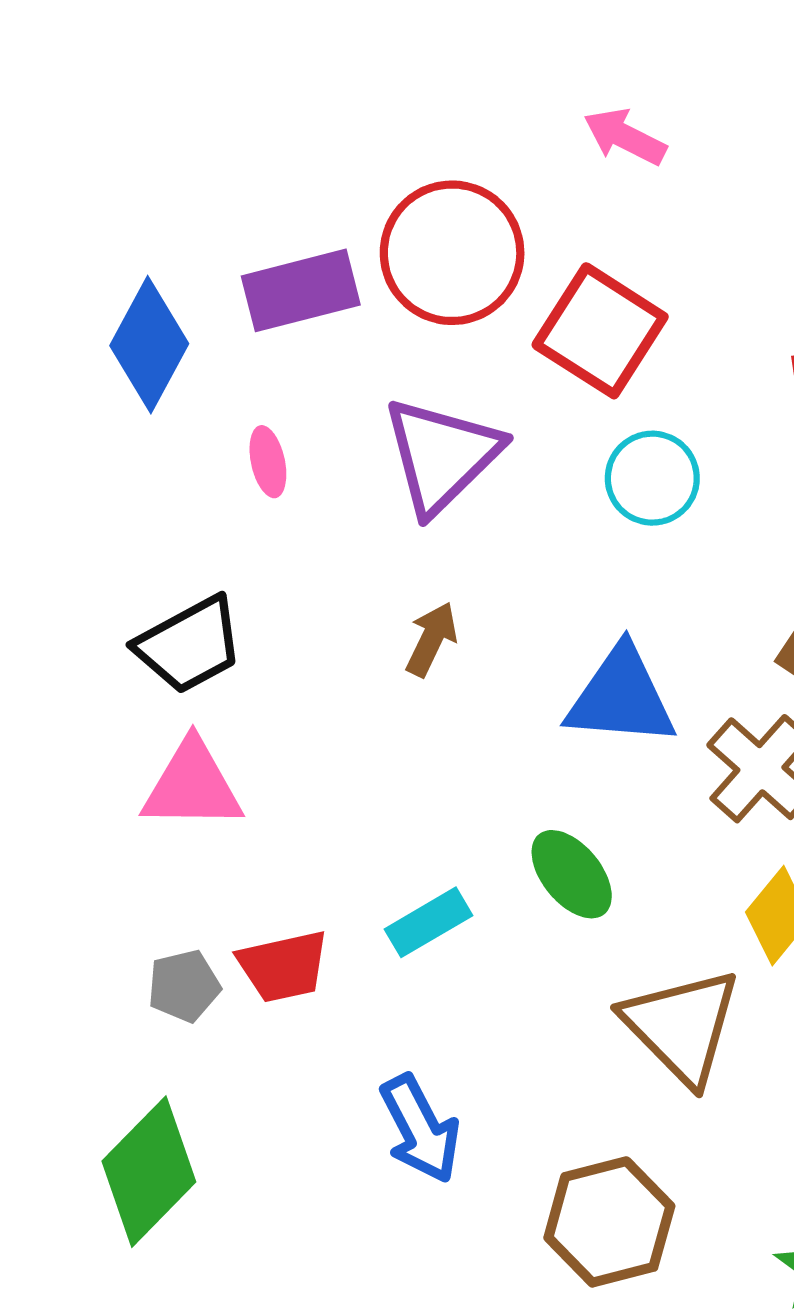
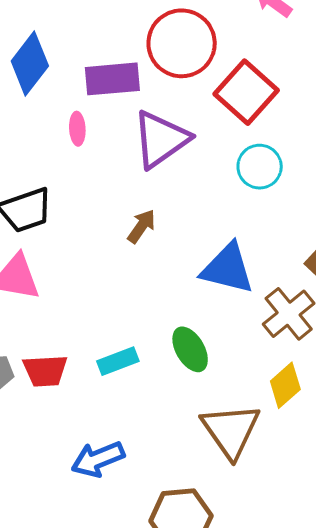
purple rectangle: (301, 290) -> (112, 79), moved
blue arrow: (420, 1129) -> (98, 459), turned 86

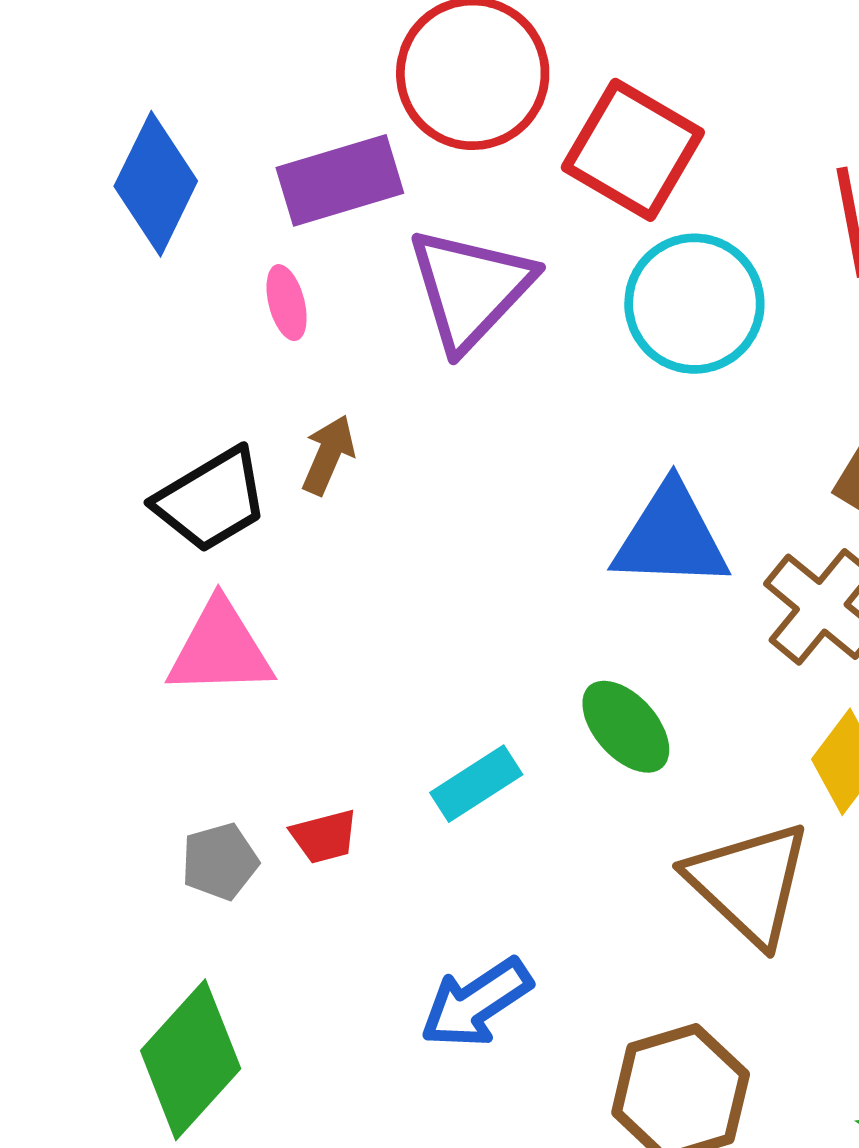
cyan circle: (260, 167) -> (694, 304), size x1.4
brown arrow: (142, 226) -> (328, 455), moved
red trapezoid: (45, 371) -> (324, 836), size x0.7

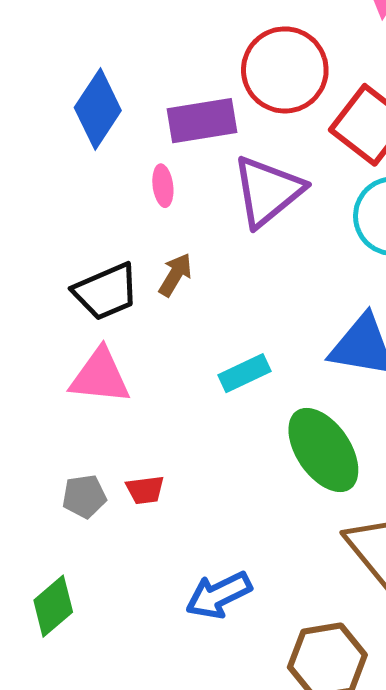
green ellipse: (626, 727) -> (323, 450), size x1.5
cyan rectangle: (476, 784) -> (245, 373), moved
green diamond: (191, 1060) -> (53, 606), size x0.7

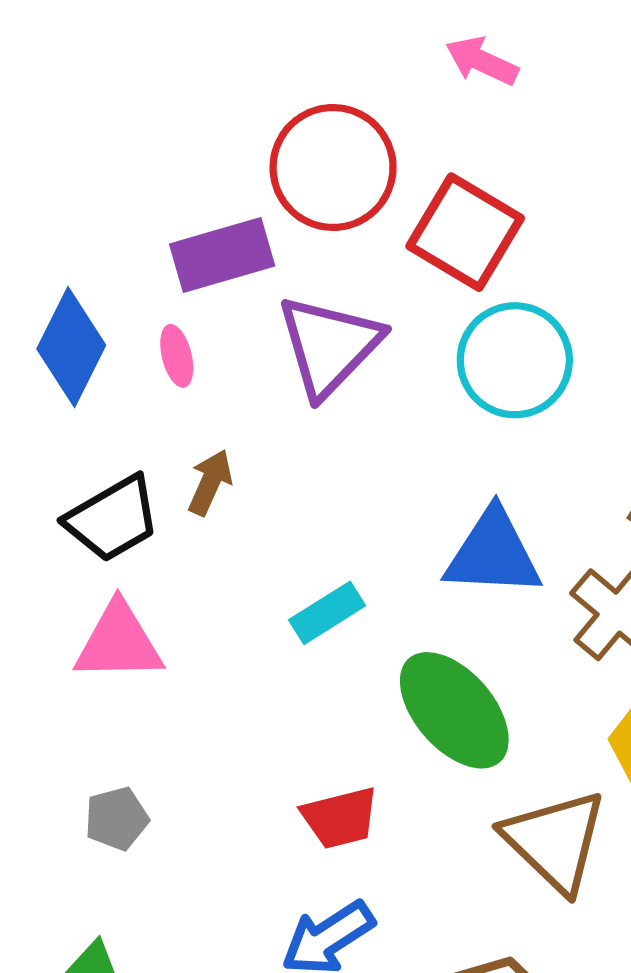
blue diamond: (98, 109) -> (71, 347), moved
red trapezoid: (145, 490) -> (340, 818), moved, size x1.4

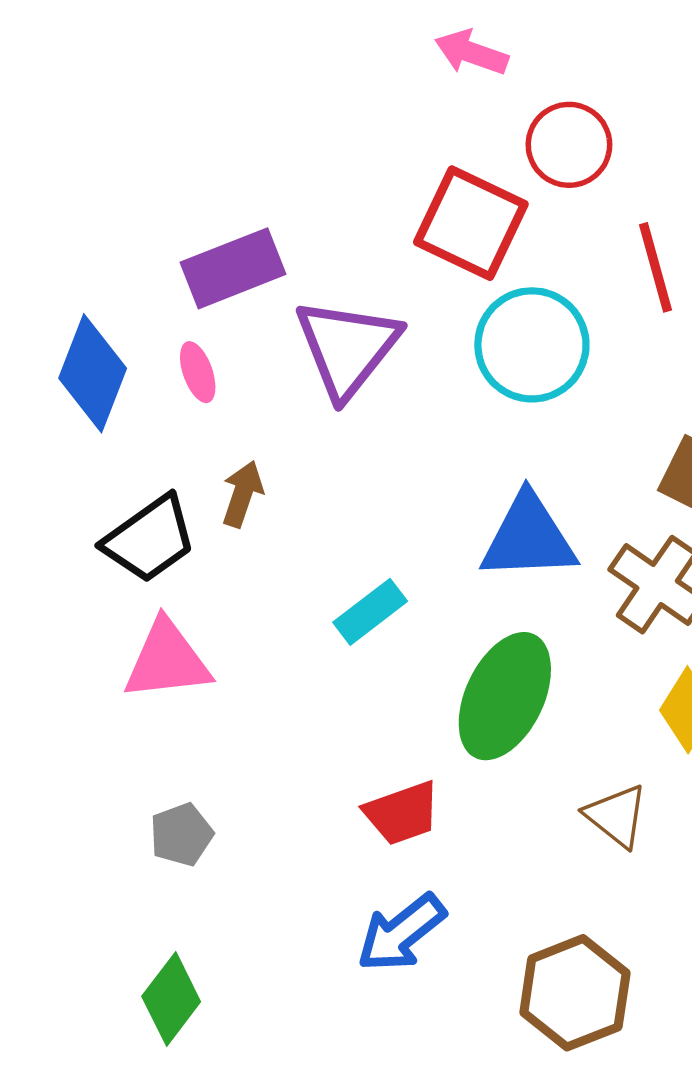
red circle: (333, 167) -> (569, 145), moved, size x0.7
green ellipse: (454, 710) -> (505, 696), turned 72
brown triangle: (555, 841) -> (616, 816), size x0.6

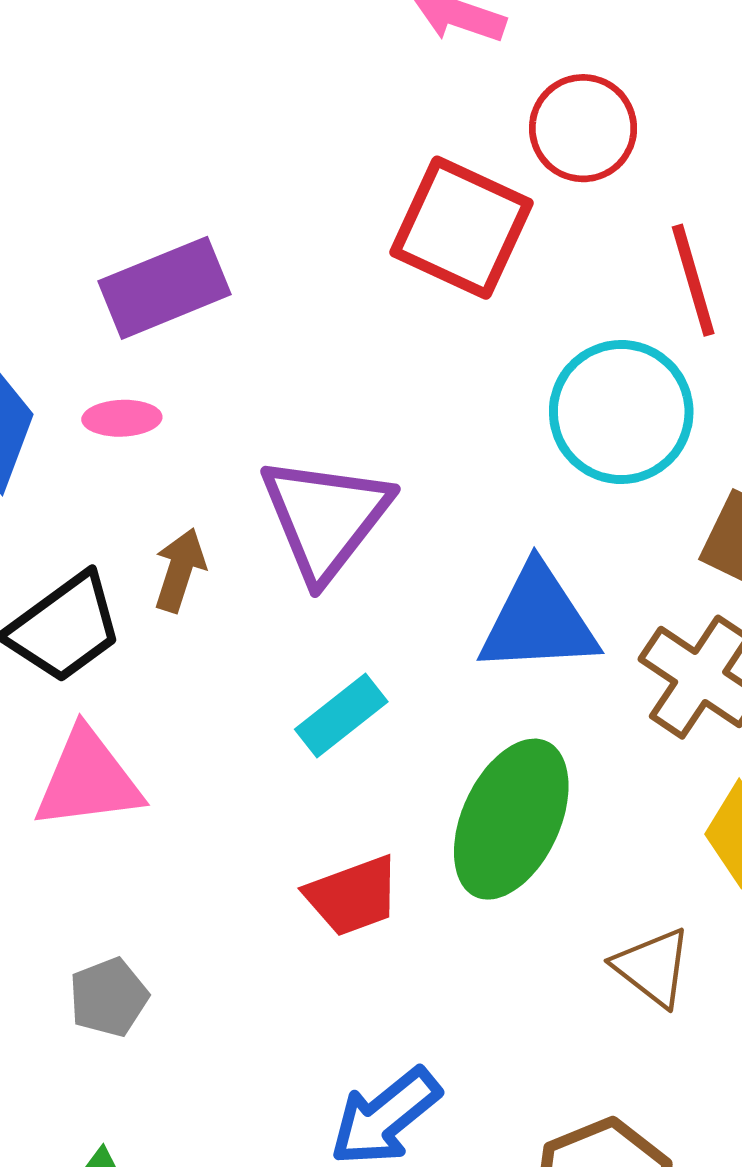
cyan circle: (532, 345) -> (621, 412), moved
purple triangle: (347, 348) -> (325, 518), moved
pink ellipse: (198, 372) -> (122, 418), turned -72
red trapezoid: (402, 813) -> (353, 896), moved

